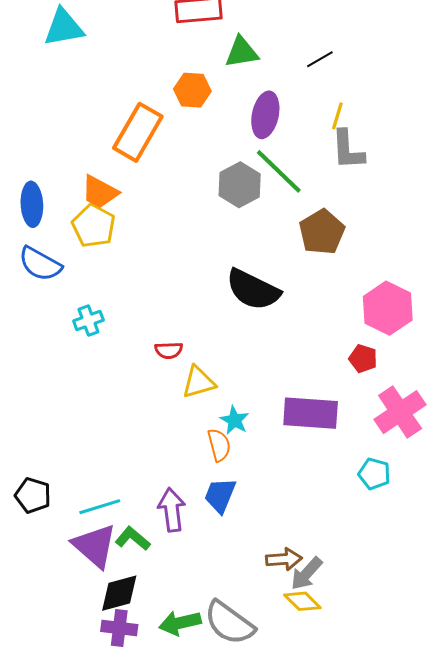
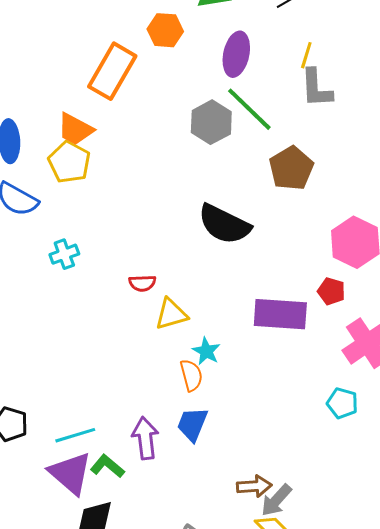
purple rectangle: (311, 413) -> (280, 314), moved

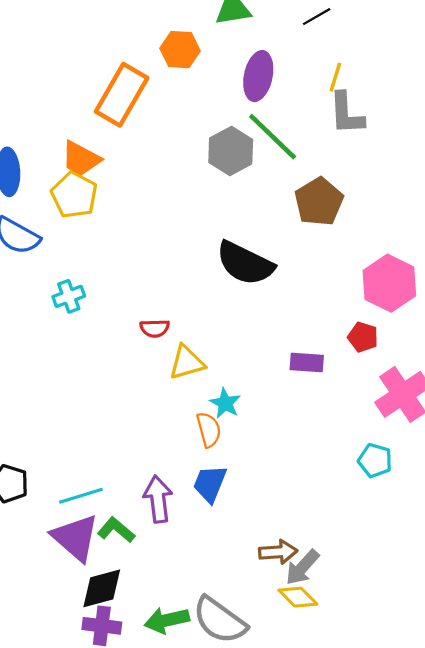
purple rectangle: (280, 314) -> (307, 362), size x0.6

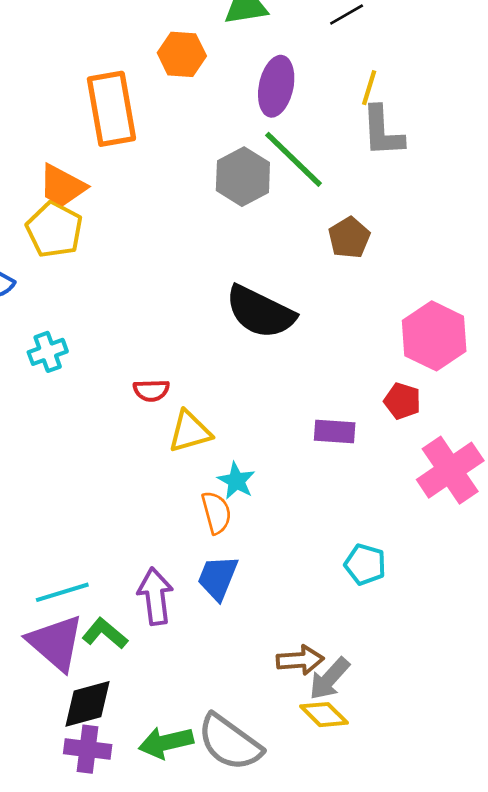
orange rectangle: (122, 95) -> (111, 109), turned -40
brown pentagon: (319, 202) -> (349, 238), size x0.7
cyan pentagon: (375, 461) -> (365, 564), moved

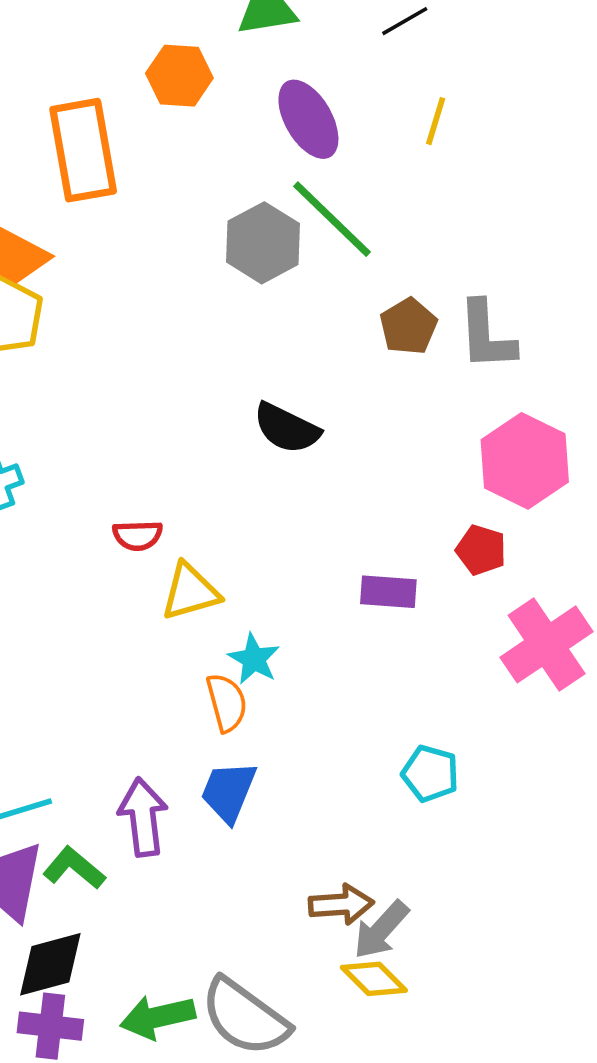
purple ellipse: (276, 86) -> (308, 119), turned -42
gray L-shape: (382, 131) -> (487, 336), moved
black semicircle: (260, 312) -> (287, 428), size x0.7

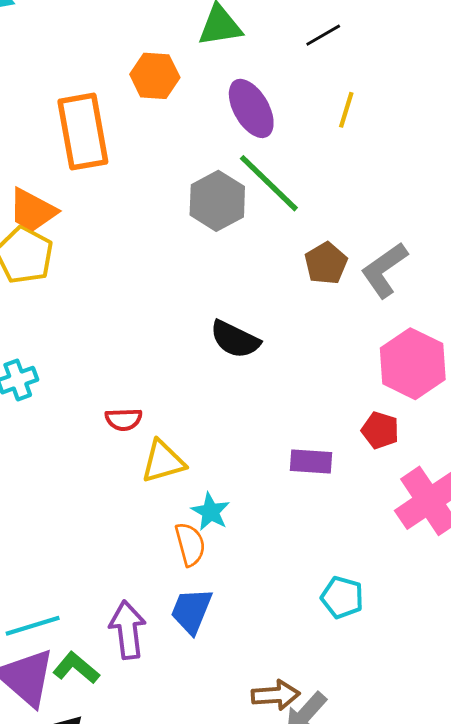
gray L-shape: (487, 336) -> (384, 270), turned 58

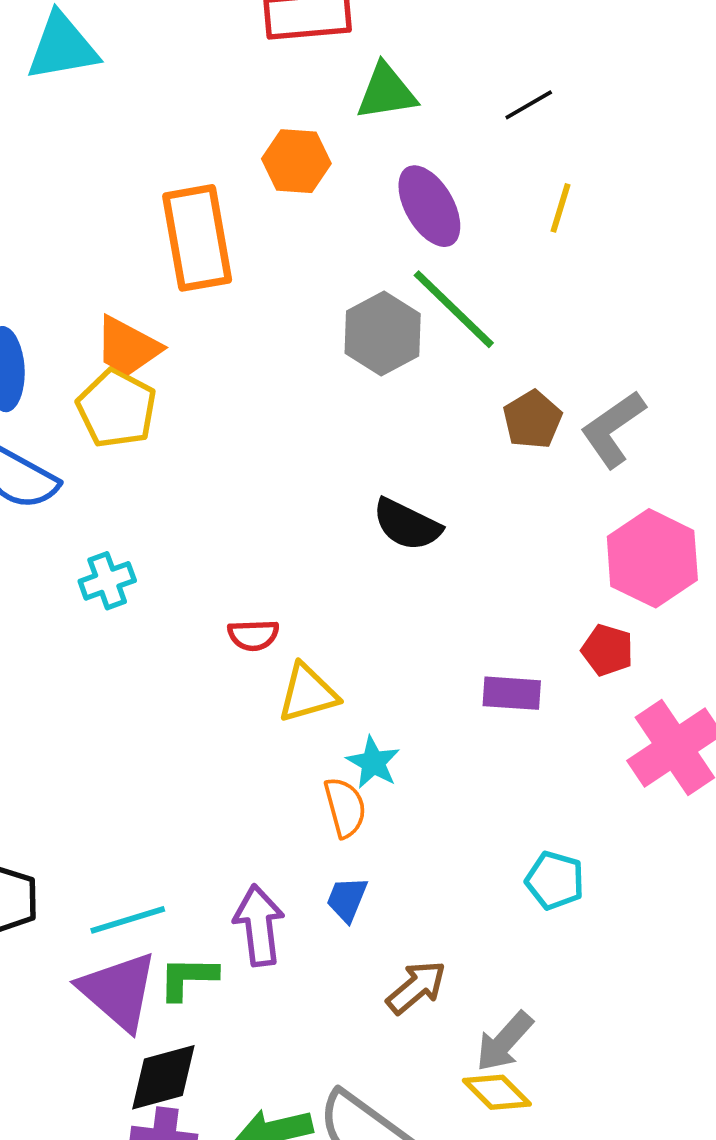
blue trapezoid: (191, 611) -> (347, 899), size x0.7
green L-shape: (76, 668) -> (188, 978), turned -39
brown arrow: (276, 695) -> (416, 987), moved, turned -36

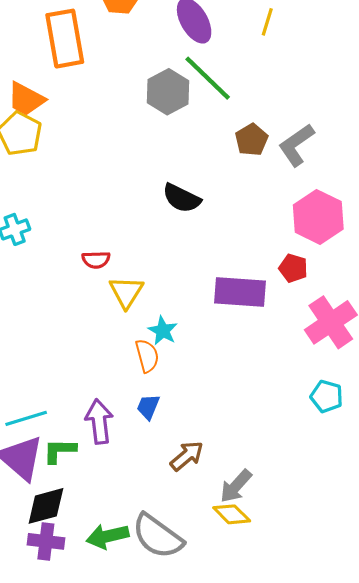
yellow triangle: (308, 693) -> (126, 292), turned -42
purple rectangle: (512, 693) -> (240, 292), size x1.6
cyan pentagon: (555, 880) -> (327, 396), moved

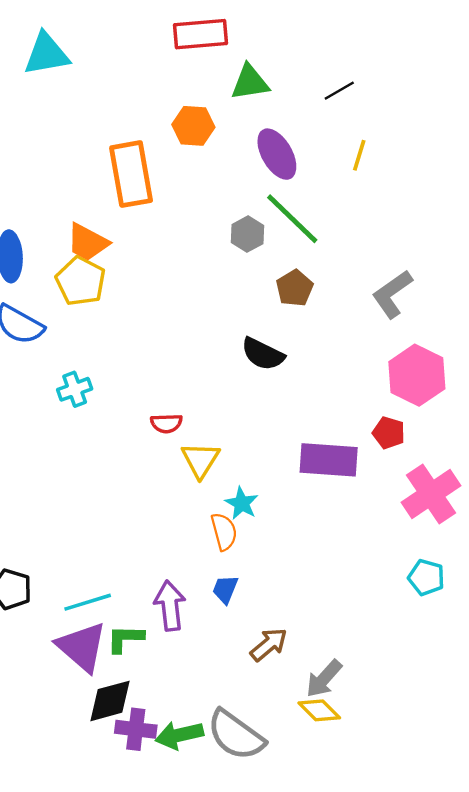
gray hexagon: (168, 92) -> (248, 234), size x0.7
brown pentagon: (251, 140) -> (295, 288), moved
purple cross: (46, 541) -> (136, 729), moved

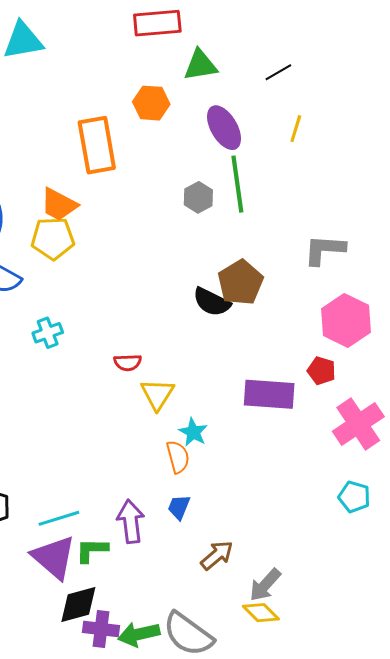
green line: (292, 219) -> (237, 184), turned 38
yellow pentagon: (81, 281) -> (53, 238), turned -30
brown pentagon: (295, 288) -> (240, 282), moved, size x1.4
gray L-shape: (392, 294) -> (324, 250), turned 39

